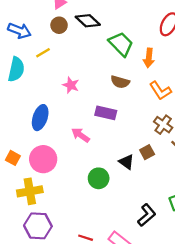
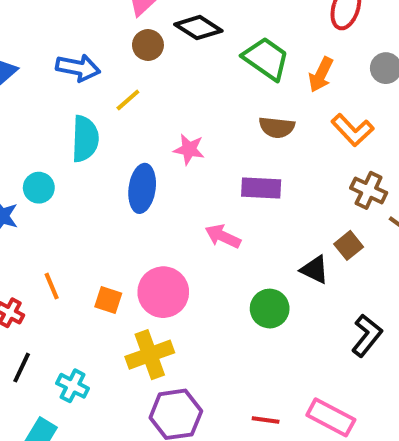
orange arrow: (149, 58) -> (321, 75), turned 30
blue ellipse: (40, 118) -> (142, 188), moved
black L-shape: (147, 215) -> (367, 335), moved

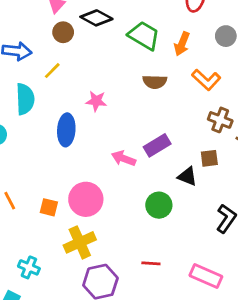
purple rectangle: (261, 188) -> (157, 145), moved, turned -30
brown square: (349, 245) -> (209, 158), turned 36
red line: (266, 420) -> (151, 263), moved

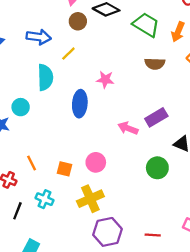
pink circle: (86, 199) -> (96, 162), size x0.7
red line: (151, 263) -> (153, 235), moved
cyan cross: (29, 267) -> (45, 199), moved

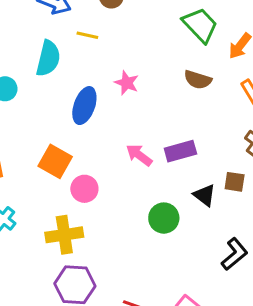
yellow line: (68, 54) -> (87, 35), turned 42
orange square: (65, 169) -> (55, 161), moved, size x1.5

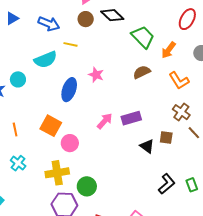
cyan semicircle: (48, 58) -> (46, 60), turned 55
brown semicircle: (198, 80) -> (142, 72), turned 138
pink arrow: (139, 155) -> (105, 121), turned 96
green circle: (164, 218) -> (87, 186), moved

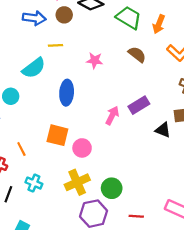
blue arrow: (49, 24) -> (34, 18), moved
brown semicircle: (142, 72) -> (137, 54), turned 78
pink star: (96, 75) -> (95, 60), moved

